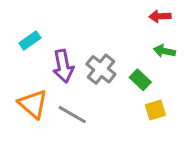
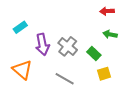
gray line: (72, 115) -> (65, 79), moved

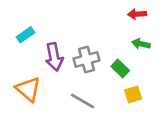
gray cross: (68, 46) -> (86, 59), turned 36

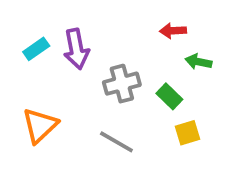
red arrow: (137, 14) -> (173, 31), moved
purple arrow: (54, 57) -> (76, 49), moved
orange triangle: (28, 89) -> (40, 126), turned 36

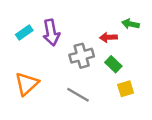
red arrow: (173, 31) -> (108, 37), moved
green arrow: (198, 62) -> (130, 24), moved

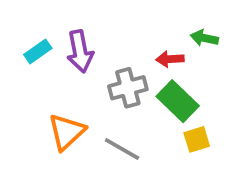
green rectangle: (113, 64) -> (178, 101), size x1.5
orange triangle: (27, 84) -> (67, 132), moved

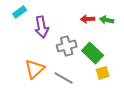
cyan rectangle: (38, 51) -> (20, 12), moved
red arrow: (170, 59) -> (88, 19), moved

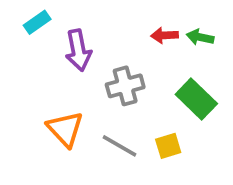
green rectangle: (93, 53) -> (196, 99), moved
orange triangle: (35, 69) -> (65, 129), turned -30
yellow square: (103, 73) -> (168, 146), moved

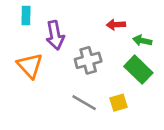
cyan rectangle: (37, 22) -> (26, 15), turned -54
green arrow: (200, 37) -> (142, 41), moved
orange triangle: (65, 129) -> (30, 66), moved

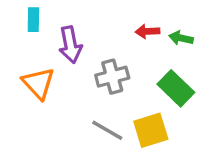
green arrow: (142, 41) -> (181, 38), moved
yellow square: (118, 103) -> (151, 130), size x1.5

